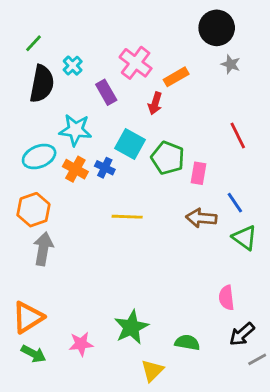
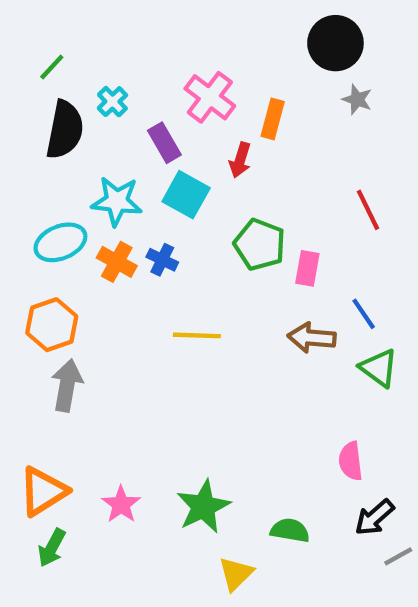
orange rectangle: (176, 77) -> (273, 119), turned -45
cyan square: (130, 144) -> (186, 195), moved
pink star: (81, 344) -> (121, 504), moved, turned -30
green arrow: (33, 354) -> (52, 548), turned 90

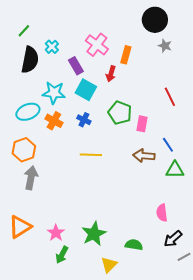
blue cross: (162, 260) -> (84, 120), moved
green triangle: (379, 368) -> (175, 170), turned -36
green arrow: (52, 548) -> (62, 255), moved

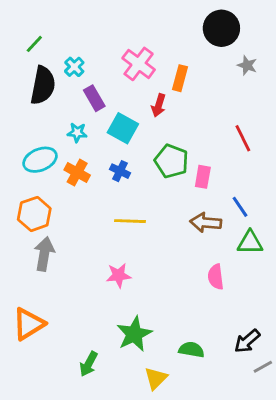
gray star: (165, 46) -> (247, 65), moved
purple rectangle: (76, 66) -> (94, 98), moved
cyan star: (54, 93) -> (77, 133), size x0.6
pink semicircle: (162, 213) -> (216, 277), moved
pink star: (56, 233) -> (119, 275), moved, turned 30

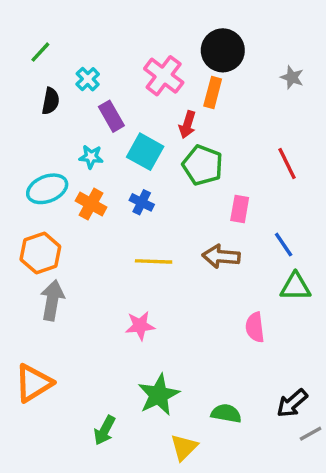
black circle: (221, 28) -> (223, 50), moved
black semicircle: (43, 85) -> (51, 101), size x0.6
green pentagon: (171, 161) -> (203, 165), moved
brown arrow: (206, 223) -> (221, 256), moved

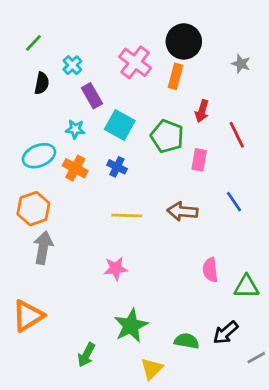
red arrow: (187, 125) -> (202, 111), moved
pink rectangle: (240, 209) -> (199, 160), moved
green triangle: (295, 287) -> (246, 287), moved
black arrow: (292, 403) -> (226, 333), moved

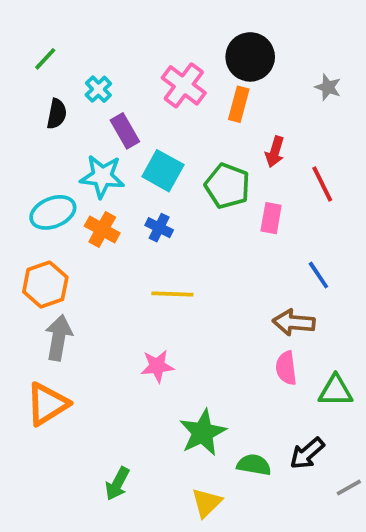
cyan star: (75, 129) -> (102, 176), size x1.6
brown arrow: (182, 211) -> (294, 322), moved
orange triangle: (28, 316) -> (47, 404), moved
green star: (131, 326) -> (203, 432), moved

